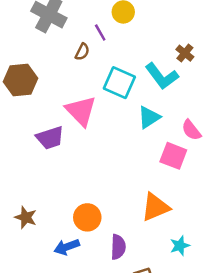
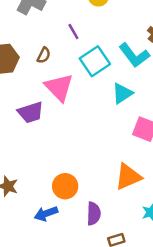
purple line: (100, 33) -> (73, 31), moved
brown semicircle: (82, 52) -> (44, 55), moved
cyan square: (119, 83) -> (95, 61), turned 32

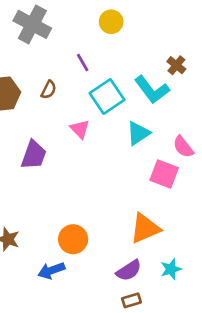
pink triangle: (59, 87) -> (80, 129), moved, size x0.6
purple trapezoid: (31, 112) -> (34, 155), turned -52
purple semicircle: (94, 214) -> (129, 270), moved, turned 55

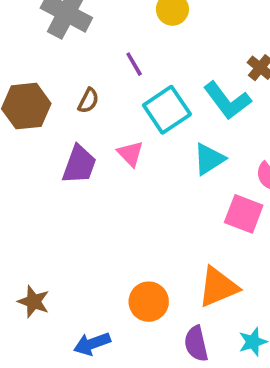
purple trapezoid: (34, 155) -> (79, 165), moved
orange circle: (73, 239) -> (149, 302), moved
purple semicircle: (129, 270) -> (196, 344), turned 110

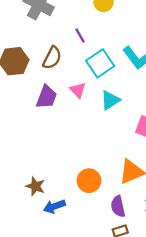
brown semicircle: (88, 101) -> (52, 58), size x1.5
cyan triangle: (209, 159) -> (110, 100), moved
brown star: (34, 302) -> (35, 186), moved

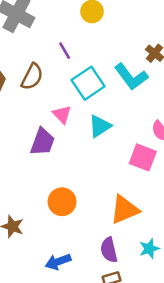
purple trapezoid: (47, 97) -> (42, 142), moved
orange circle: (89, 181) -> (62, 202), moved
blue arrow: (54, 206) -> (58, 262), moved

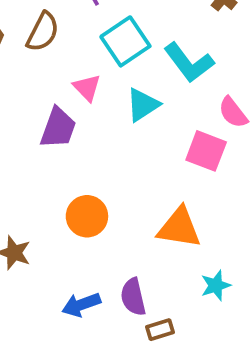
cyan L-shape: (131, 77) -> (189, 63), moved
orange triangle: (125, 210) -> (179, 228), turned 32
purple semicircle: (109, 250) -> (133, 297), moved

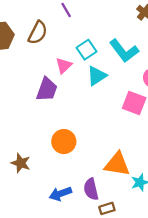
cyan square: (125, 41) -> (86, 50), moved, size x0.7
pink triangle: (87, 88) -> (64, 66), turned 30
orange triangle: (179, 228) -> (117, 164), moved

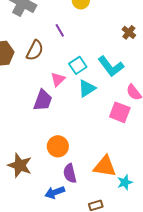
brown star: (21, 163) -> (20, 165), size x1.4
purple semicircle: (91, 189) -> (70, 173), moved

